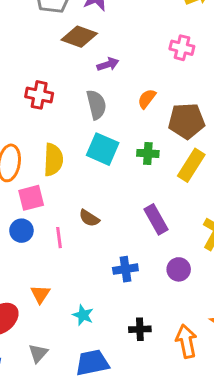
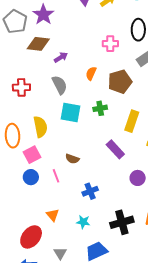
pink cross: (182, 48) -> (110, 44), moved
yellow rectangle: (191, 165) -> (132, 121), moved
blue cross: (125, 269) -> (90, 191), moved
black cross: (140, 329) -> (122, 222), size x1.6

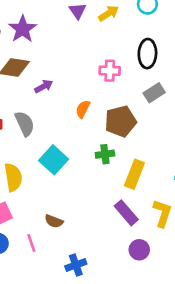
gray semicircle: (60, 85) -> (25, 124), moved
green cross: (100, 108) -> (105, 154), moved
cyan square: (70, 112) -> (54, 160), turned 30
purple rectangle: (115, 149) -> (126, 213), moved

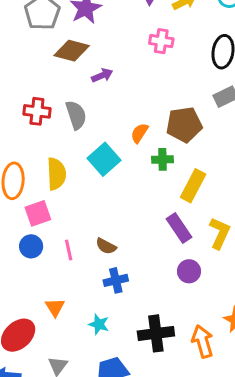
pink cross: (110, 71) -> (161, 41), moved
orange semicircle: (83, 109) -> (139, 133), moved
brown semicircle: (54, 221) -> (106, 246), moved

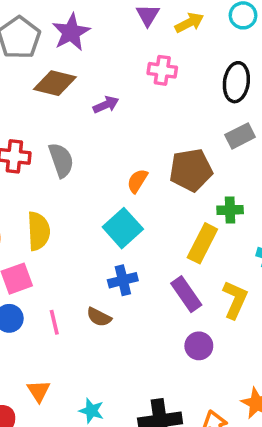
purple arrow: (102, 75) -> (106, 105), moved
cyan square: (104, 159) -> (123, 228), moved
green cross: (162, 159) -> (230, 210), moved
blue cross: (116, 280) -> (123, 280), moved

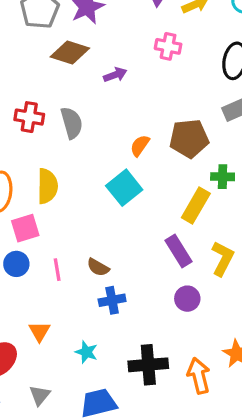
blue cross: (123, 280) -> (112, 300), moved

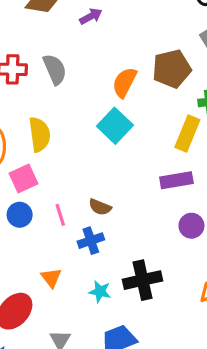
orange semicircle: (140, 146) -> (125, 82), size x1.4
purple rectangle: (178, 251) -> (176, 180), turned -60
blue cross: (112, 300) -> (91, 241), moved
black cross: (148, 365) -> (143, 280), moved

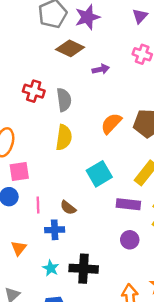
cyan square: (115, 126) -> (99, 174), moved
yellow semicircle: (40, 134) -> (64, 137), moved

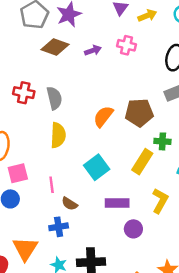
purple arrow: (101, 69) -> (93, 50), moved
purple rectangle: (128, 204) -> (117, 203), moved
pink line: (38, 205) -> (52, 185), moved
orange triangle: (19, 248) -> (25, 249), size x1.6

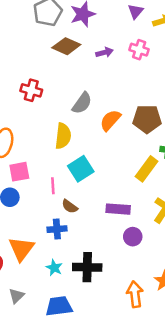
gray semicircle: (54, 98) -> (82, 103), moved, turned 45
cyan square: (97, 167) -> (81, 169), moved

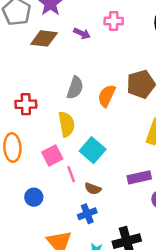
purple arrow: (105, 52) -> (82, 33), turned 56
red cross: (31, 90) -> (26, 104), moved
pink square: (19, 172) -> (52, 155), moved

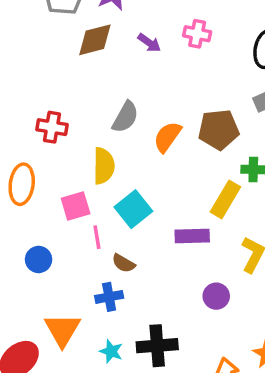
brown diamond: (44, 38) -> (95, 40), turned -32
purple rectangle: (139, 177) -> (192, 236), moved

